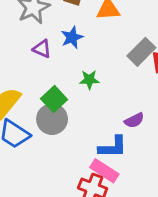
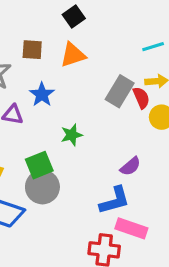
green square: (54, 99) -> (39, 165), turned 35
pink rectangle: (104, 171) -> (131, 228), moved

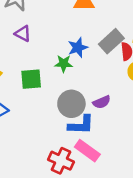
blue star: (42, 94) -> (78, 48), moved
gray circle: (42, 187) -> (71, 104), moved

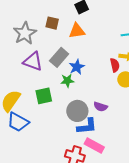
purple triangle: (23, 34) -> (33, 62), size x1.5
gray rectangle: (111, 41) -> (59, 57), moved
purple semicircle: (102, 102) -> (101, 107), turned 48

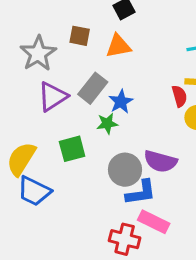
purple triangle: (33, 62) -> (53, 97), turned -50
purple semicircle: (101, 107) -> (160, 161), size x1.5

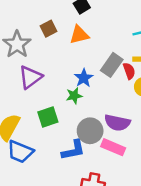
brown square: (80, 36) -> (48, 29), turned -35
gray rectangle: (93, 88) -> (112, 65), moved
blue L-shape: (141, 193) -> (73, 150), moved
pink rectangle: (154, 222) -> (113, 147), moved

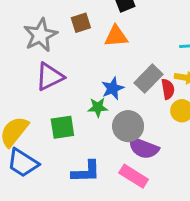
gray circle: (90, 131) -> (128, 126), moved

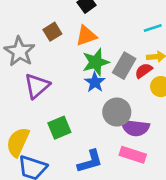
red semicircle: (168, 89) -> (144, 71), turned -102
green star: (98, 107) -> (96, 62), moved, size x1.5

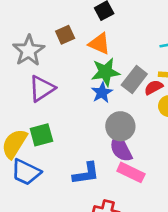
orange triangle: (86, 36) -> (99, 44), turned 35
green square: (59, 128) -> (41, 135), moved
purple semicircle: (135, 128) -> (121, 148), moved, turned 48

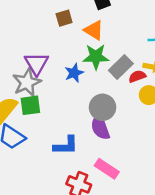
gray star: (29, 51) -> (27, 82), moved
purple triangle: (42, 88) -> (36, 64), turned -35
blue star: (102, 93) -> (74, 73), moved
pink rectangle: (131, 172) -> (107, 169), moved

